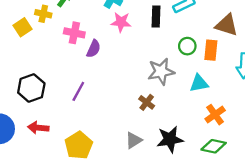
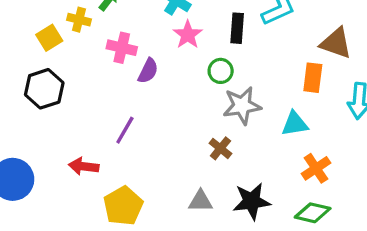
pink star: (121, 22) -> (188, 35), turned 30
green circle: (187, 46) -> (221, 71), moved
black hexagon: (31, 88) -> (44, 89), moved
red arrow: (38, 128) -> (84, 166), moved
gray triangle: (134, 140) -> (201, 201), turned 30

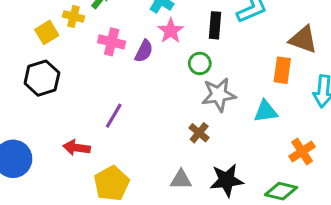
purple semicircle: (148, 71) -> (144, 51), moved
orange cross: (316, 168) -> (302, 152), moved

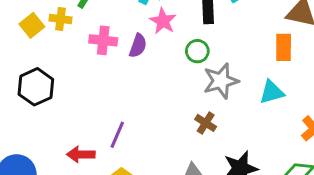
yellow square: (47, 32) -> (32, 25), moved
purple line: (114, 116) -> (117, 135), moved

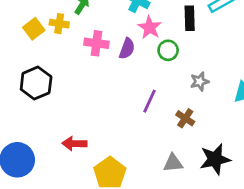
green circle: (197, 51) -> (168, 50), moved
gray star: (221, 81) -> (200, 81), size x0.6
purple line: (117, 135) -> (150, 101), moved

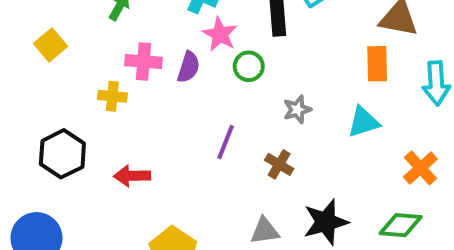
yellow cross: (59, 24) -> (112, 96), moved
black hexagon: (36, 83) -> (62, 154), moved
red arrow: (74, 144) -> (132, 176), moved

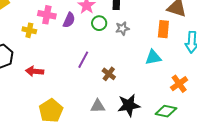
gray star: (297, 109) -> (122, 28), moved

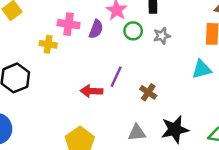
red arrow: (35, 71) -> (91, 91), moved

